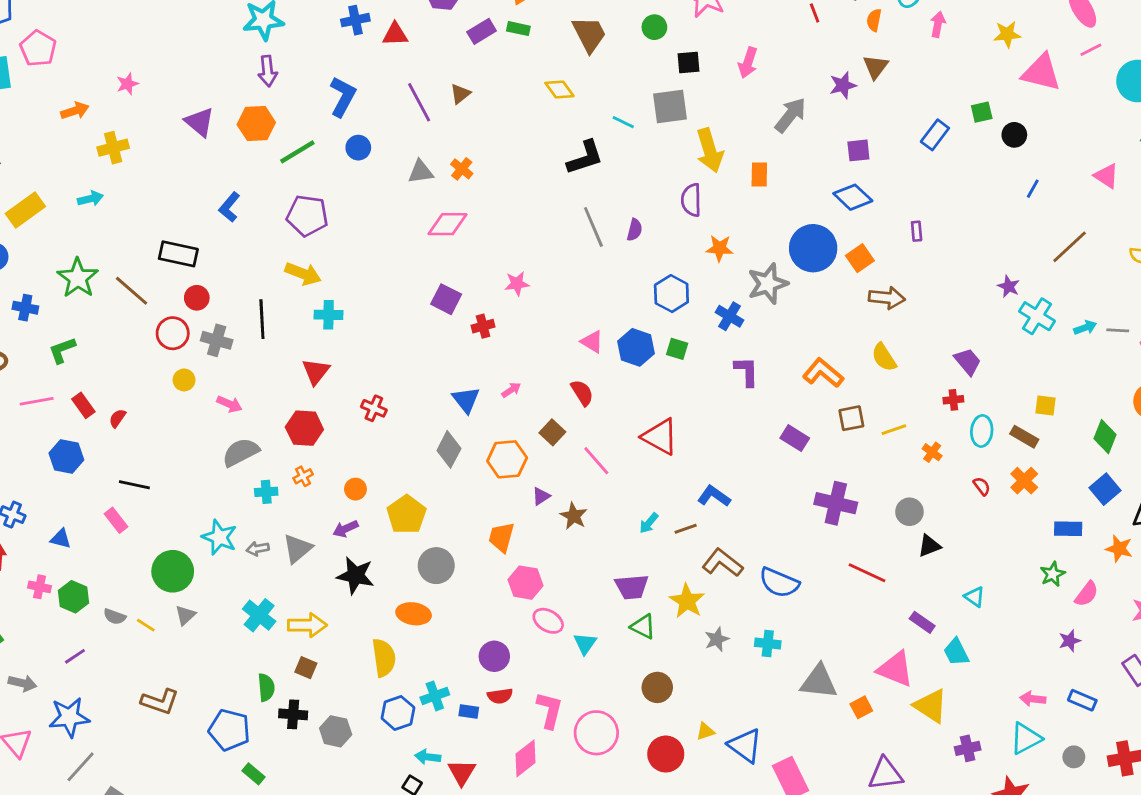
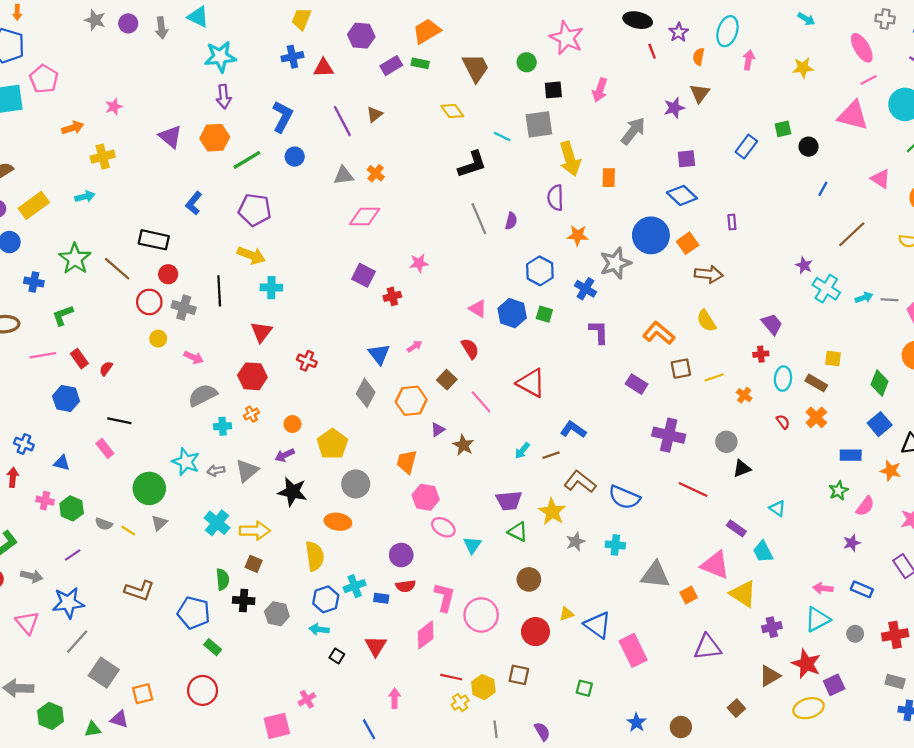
pink triangle: (1041, 73) -> (853, 116), moved
cyan arrow: (428, 757) -> (319, 629), moved

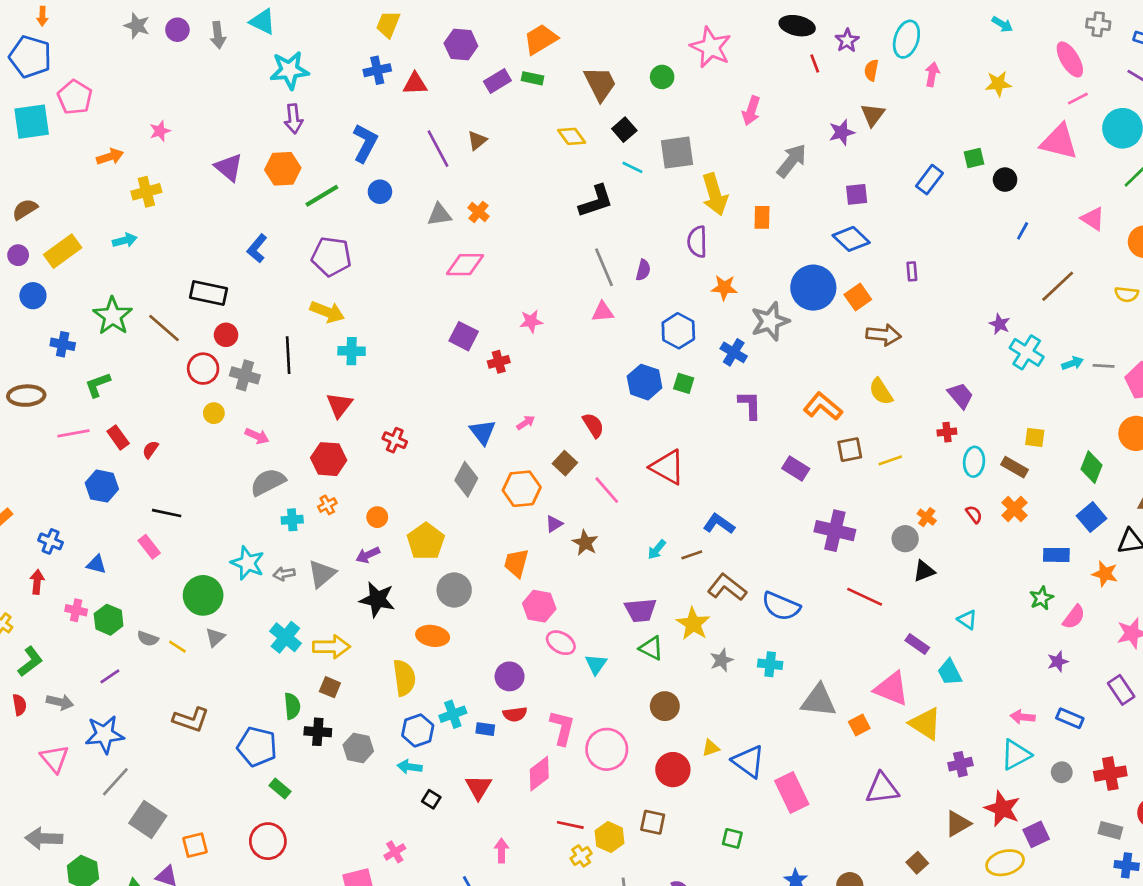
black square: (553, 90) -> (624, 130), moved, turned -36
pink triangle: (478, 309) -> (603, 312), moved, turned -36
orange cross: (744, 395) -> (927, 517), moved

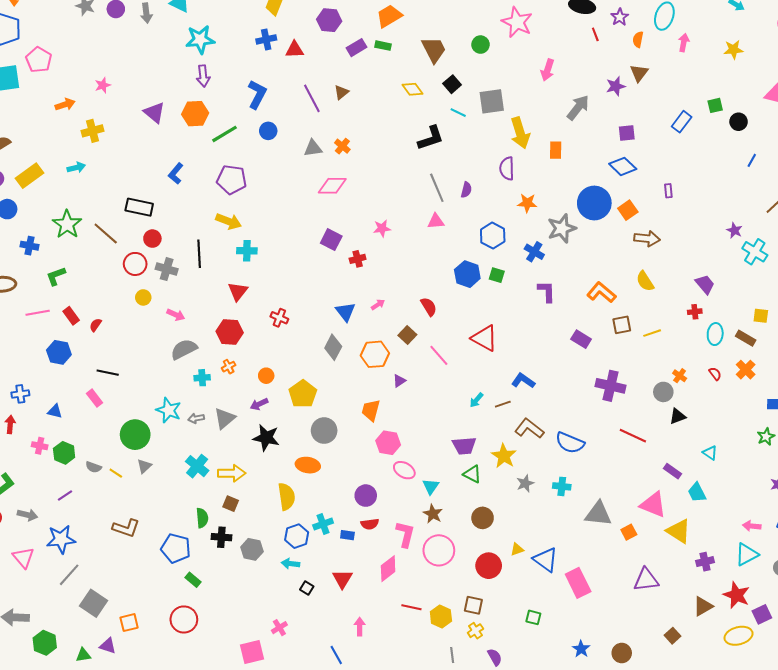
blue cross: (51, 541) -> (20, 394), turned -30
brown star: (585, 543) -> (433, 514), moved
yellow cross: (581, 856) -> (475, 631), moved

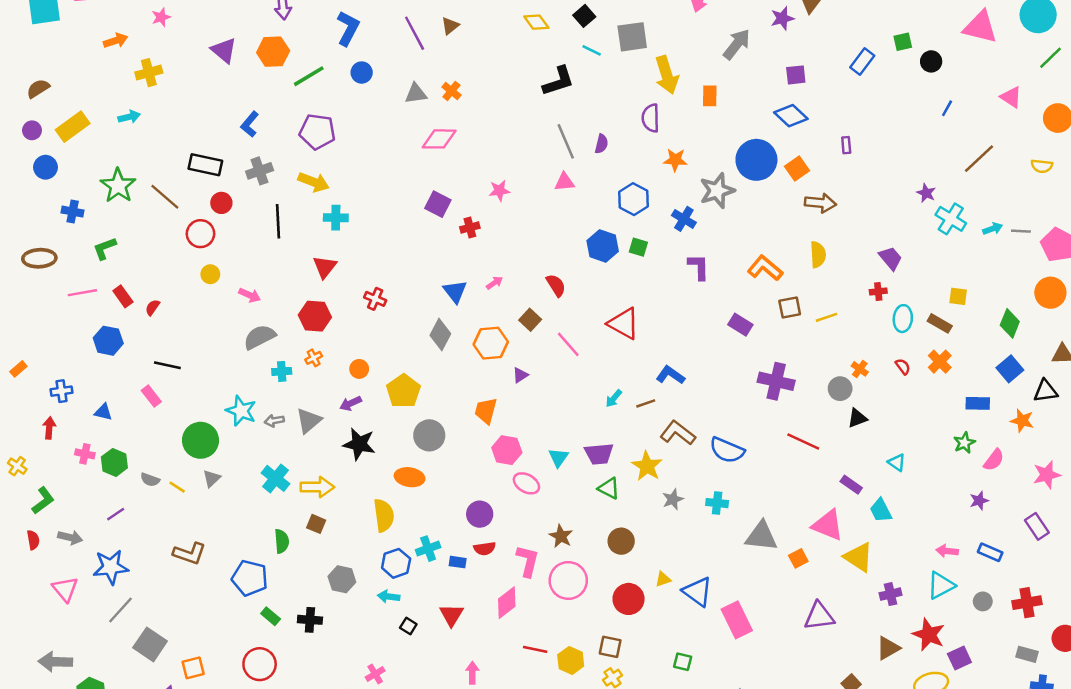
gray cross: (167, 269) -> (260, 171), moved, turned -35
yellow semicircle: (645, 281) -> (818, 255), turned -150
cyan triangle: (431, 486) -> (558, 458), moved
black cross: (221, 537) -> (310, 620), moved

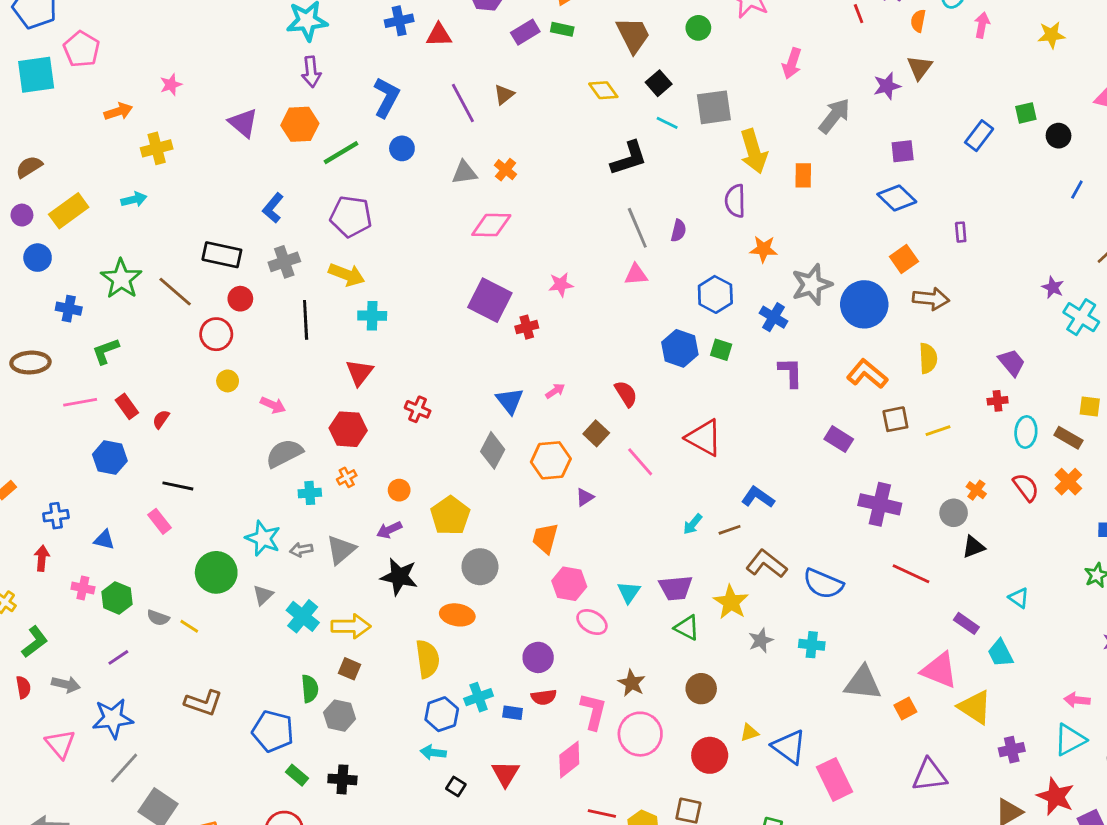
blue circle: (756, 160) -> (864, 304), moved
purple square: (438, 204) -> (490, 300), size x1.4
red semicircle: (903, 366) -> (1026, 487), size x1.5
gray triangle: (212, 478) -> (263, 595), moved
gray hexagon: (342, 579) -> (340, 716), moved

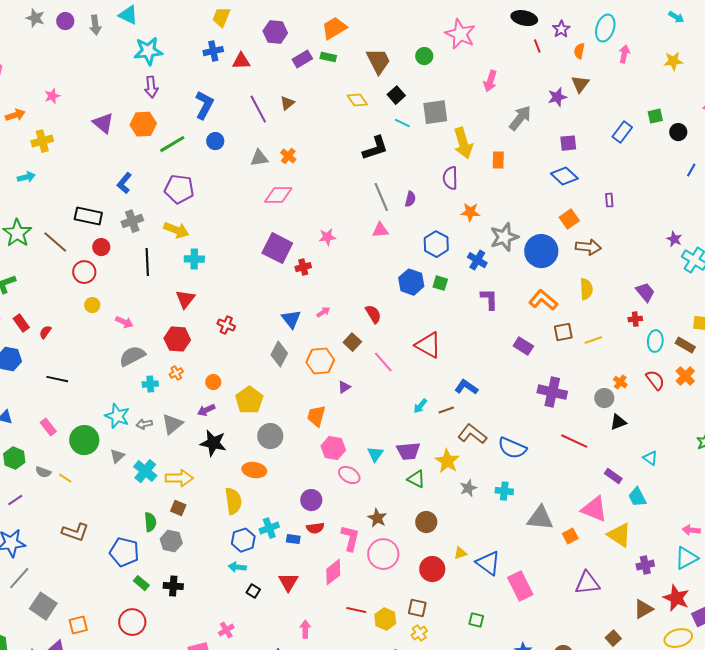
pink rectangle: (159, 521) -> (48, 427), moved

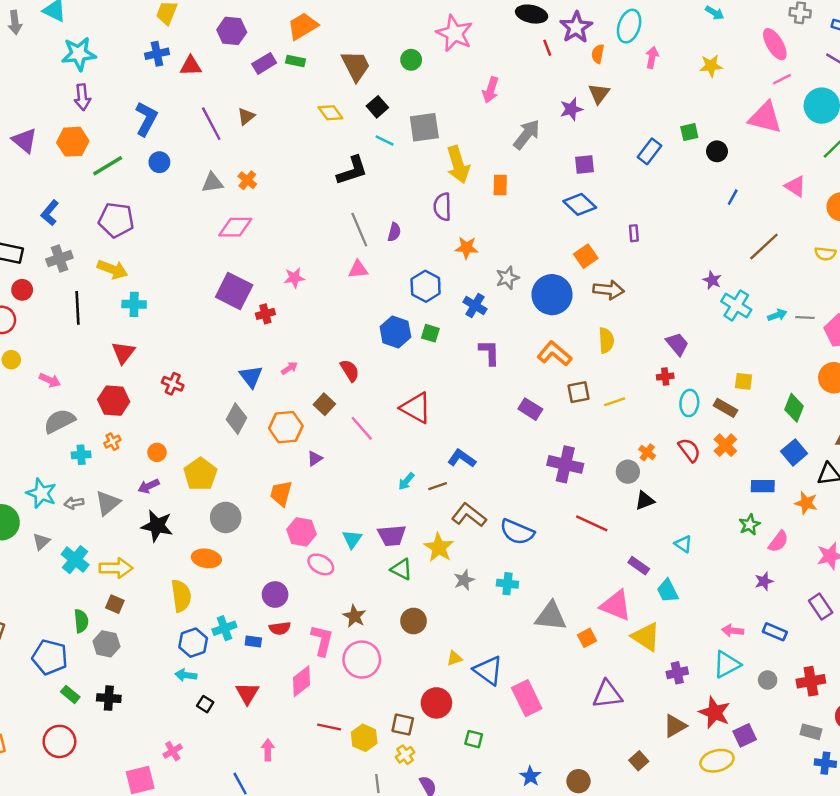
purple star: (561, 29) -> (576, 27), size x1.5
gray star: (504, 237) -> (507, 278), size x0.7
red circle: (432, 569) -> (436, 703), moved

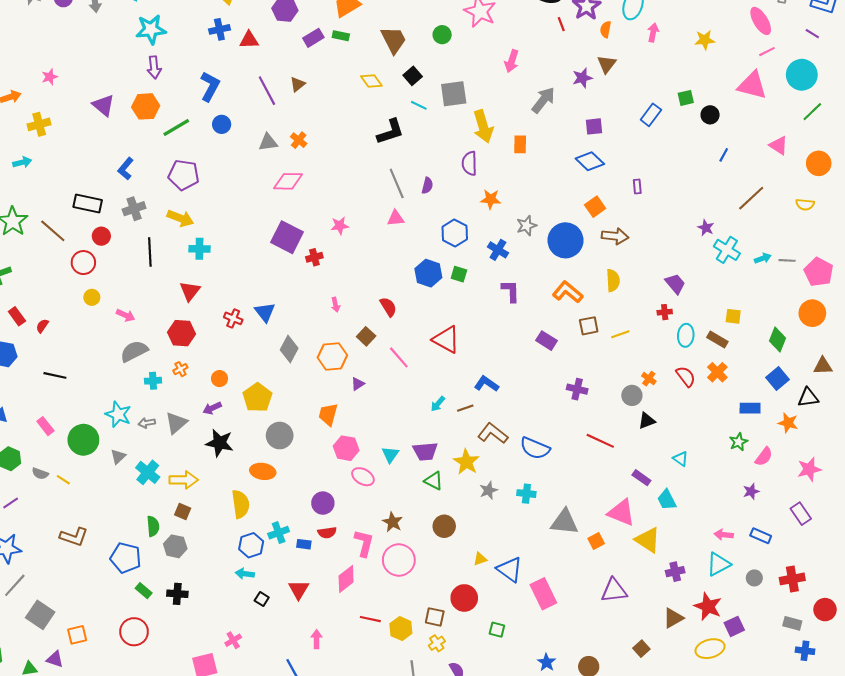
pink arrow: (289, 368) -> (336, 305), turned 112
blue triangle: (251, 377) -> (265, 312), moved
purple cross: (565, 464) -> (577, 389), size x0.7

